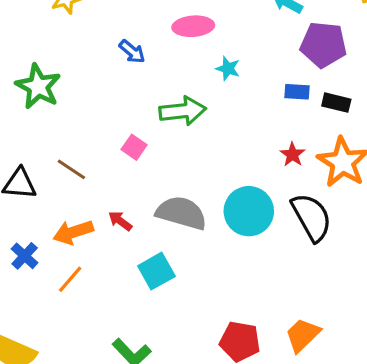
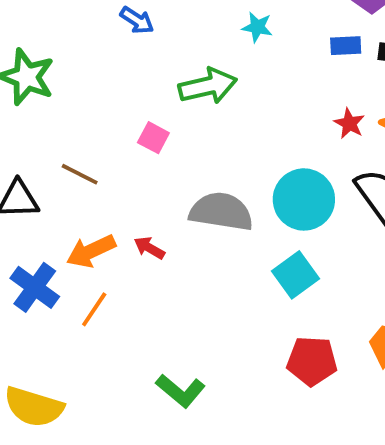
red arrow: (120, 221) -> (149, 248), moved
blue cross: (25, 256) -> (35, 287), size x1.4
cyan square: (156, 271) -> (296, 275), moved

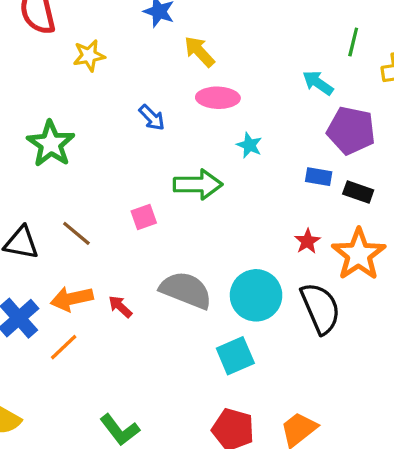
pink square: (153, 138) -> (144, 217), turned 30

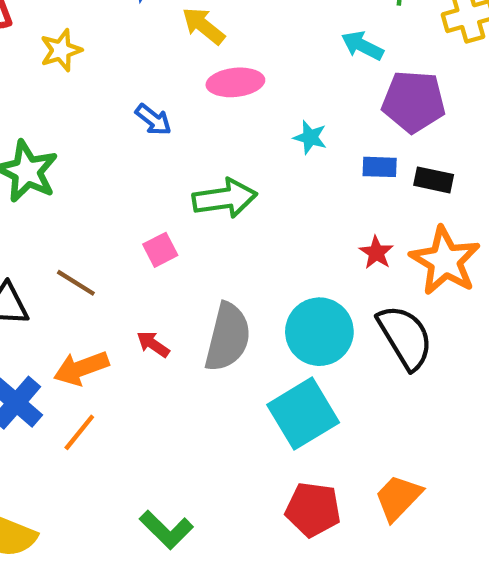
cyan star: (249, 145) -> (310, 137), moved
gray semicircle: (186, 290) -> (228, 337), turned 90
red arrow: (120, 307) -> (153, 344), moved
cyan square: (235, 356) -> (303, 414), size x1.4

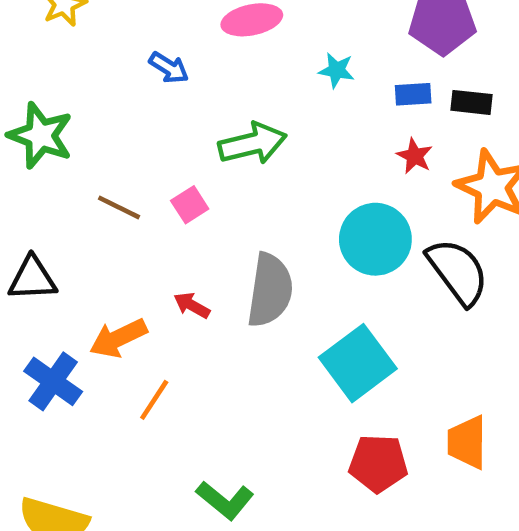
red star: (376, 253) -> (415, 156), moved
brown line: (76, 283) -> (119, 207), moved
cyan circle: (319, 332) -> (375, 239), moved
orange line: (79, 432) -> (154, 400), moved
orange trapezoid: (398, 498) -> (467, 442), turned -38

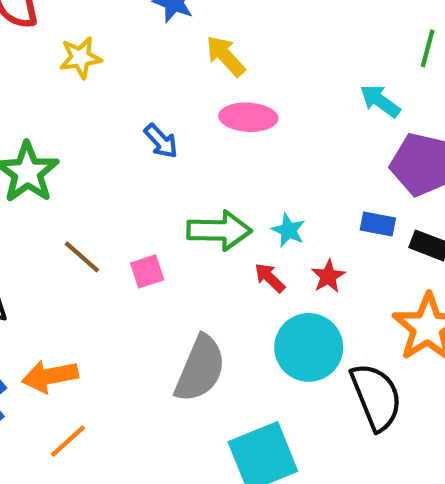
cyan star: (337, 70) -> (288, 230), moved
red star: (415, 156) -> (328, 276), moved
red arrow: (192, 305) -> (270, 278), moved

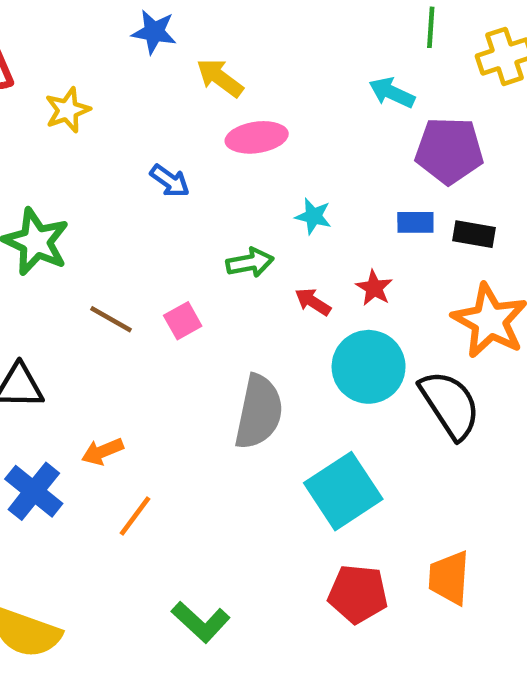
green arrow: (219, 230) -> (250, 263), size x0.7
cyan star: (288, 230) -> (313, 216), moved
orange arrow: (50, 376) -> (102, 451), size x0.7

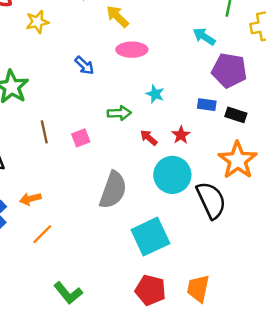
brown line: (111, 319) -> (44, 132), turned 40

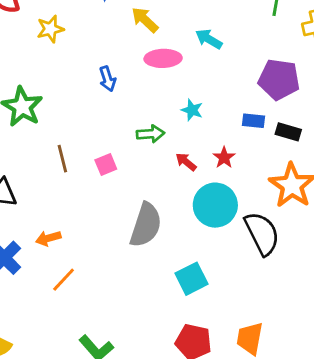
cyan arrow: (204, 37) -> (209, 39), moved
blue arrow: (84, 66) -> (108, 79), turned 30
cyan square: (150, 237) -> (192, 279), size x0.7

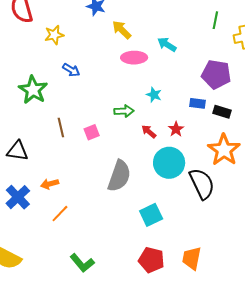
blue arrow: (108, 79) -> (71, 70), moved, turned -42

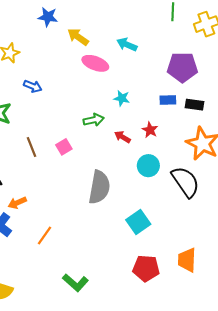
pink ellipse: (134, 58) -> (95, 63), turned 30
cyan circle: (169, 163) -> (148, 166), size x0.7
orange arrow: (50, 184) -> (17, 203), moved

